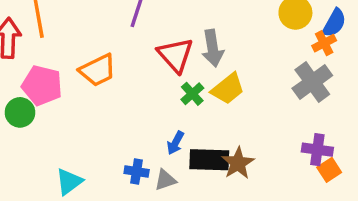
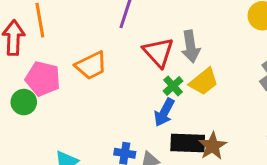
blue arrow: (175, 143) -> (164, 112), moved, size x1.4

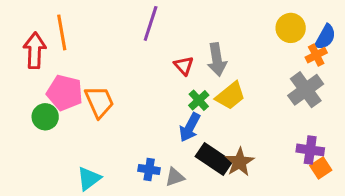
red triangle: (158, 52) -> (184, 66), size x0.6
orange trapezoid: (91, 65) -> (99, 102), moved, turned -88
black rectangle: (188, 143) -> (214, 159), turned 32

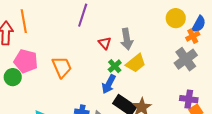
orange trapezoid: (99, 102) -> (62, 67), moved

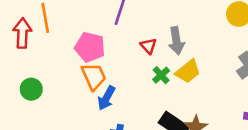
pink pentagon: (26, 61) -> (90, 47), moved
blue arrow: (109, 84) -> (106, 98), moved

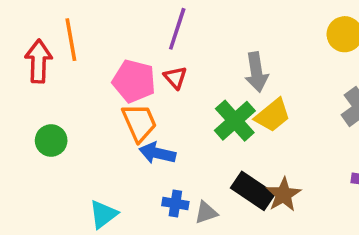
red triangle: (148, 46) -> (175, 77), moved
green cross: (161, 75) -> (235, 121), size x1.6
blue arrow: (106, 98) -> (157, 153), turned 75

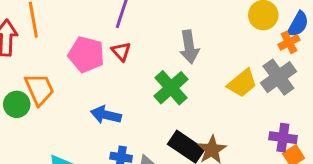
yellow trapezoid: (273, 115) -> (242, 83), moved
orange trapezoid: (139, 122) -> (39, 89), moved

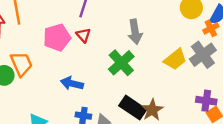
pink pentagon: (86, 54) -> (57, 37), turned -30

